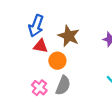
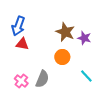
brown star: (69, 36) -> (65, 32), moved
orange circle: (57, 61) -> (62, 57), moved

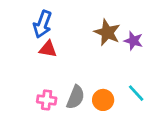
orange circle: (62, 57) -> (103, 100), moved
pink cross: (21, 81) -> (47, 100), turned -32

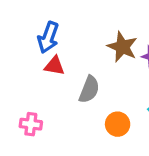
gray semicircle: (76, 97) -> (89, 89), moved
pink cross: (47, 100) -> (31, 124), moved

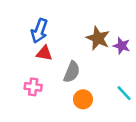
pink cross: (31, 124) -> (33, 87), moved
orange circle: (118, 124) -> (83, 99), moved

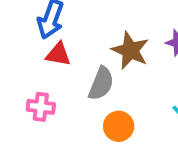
brown star: (98, 38) -> (130, 50), moved

